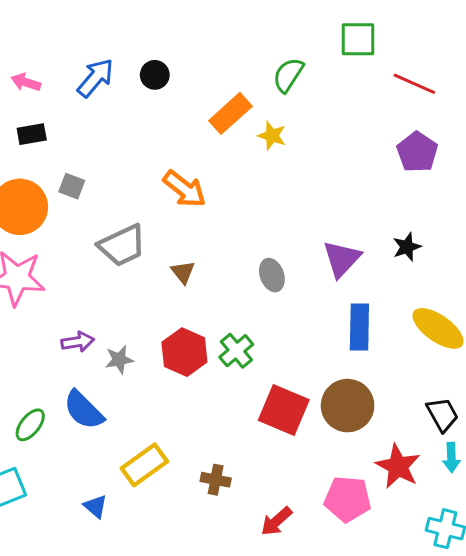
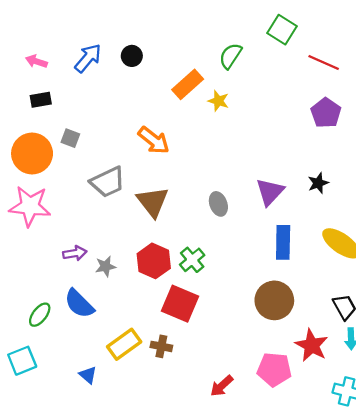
green square: (358, 39) -> (282, 30), turned 32
brown triangle: (183, 272) -> (153, 202), size x1.8
red square: (284, 410) -> (180, 304), moved
brown cross: (216, 480) -> (161, 346), moved

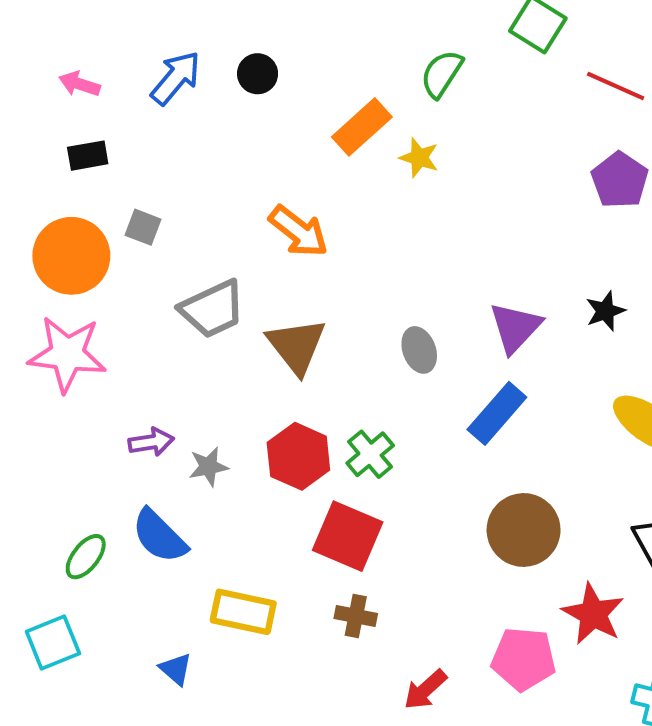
blue rectangle: (283, 242) -> (497, 413), moved, turned 40
yellow rectangle: (124, 344) -> (243, 612), turned 48
brown cross: (161, 346) -> (356, 616), moved

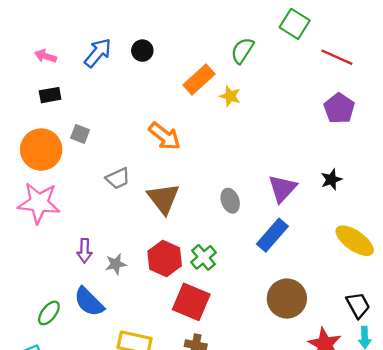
gray trapezoid: (213, 309) -> (118, 178), size x0.7
purple arrow: (151, 442) -> (85, 251), turned 100

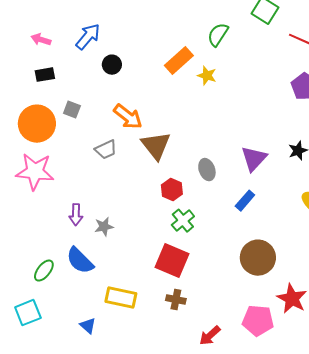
black circle: (142, 51) -> (112, 65), moved
orange arrow: (165, 136) -> (128, 117), moved
brown triangle: (163, 198) -> (156, 146), moved
blue rectangle: (272, 235) -> (245, 201), size x0.7
red hexagon: (165, 258) -> (172, 190), moved, size x0.7

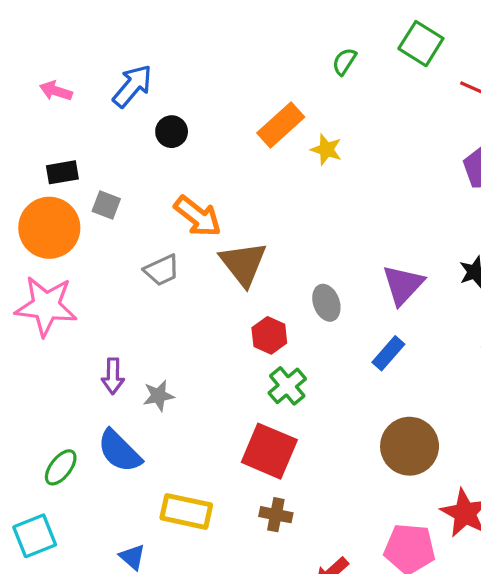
green semicircle: (218, 35) -> (344, 62), moved, size x0.7
black rectangle: (45, 75) -> (62, 172), moved

